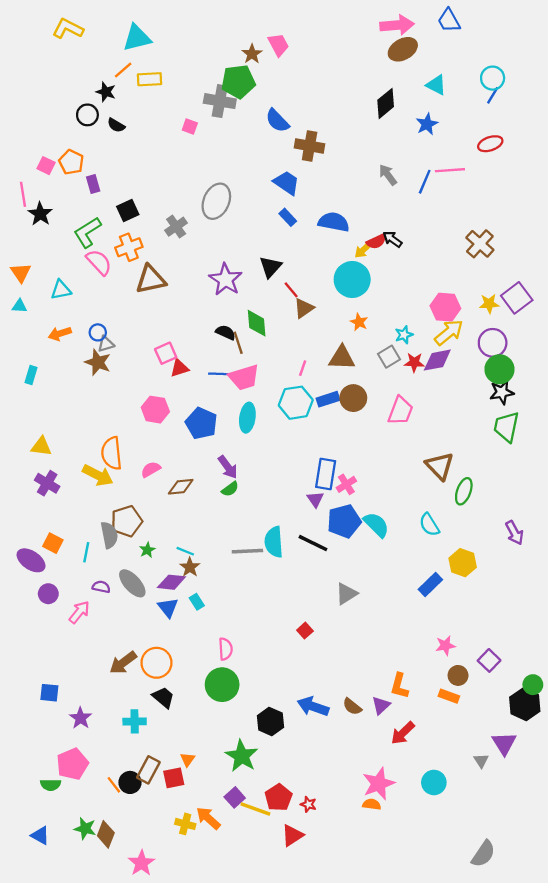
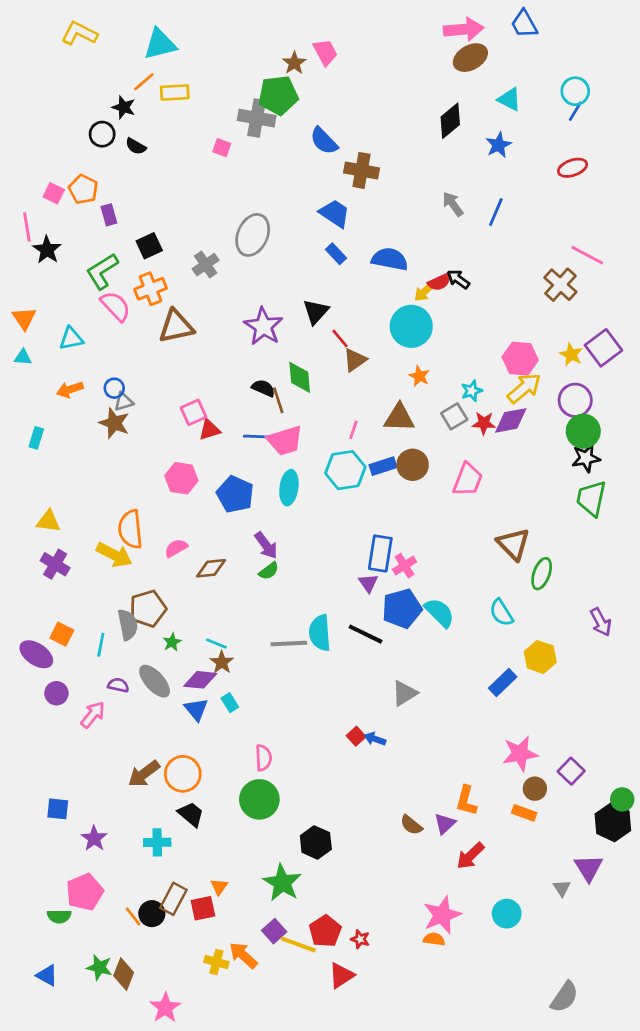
pink line: (450, 170) -> (587, 255), moved, turned 32
yellow star: (489, 304) -> (571, 355), turned 30
pink star: (445, 646) -> (520, 754), size x1.5
blue arrow: (313, 707) -> (375, 739), moved, size x0.6

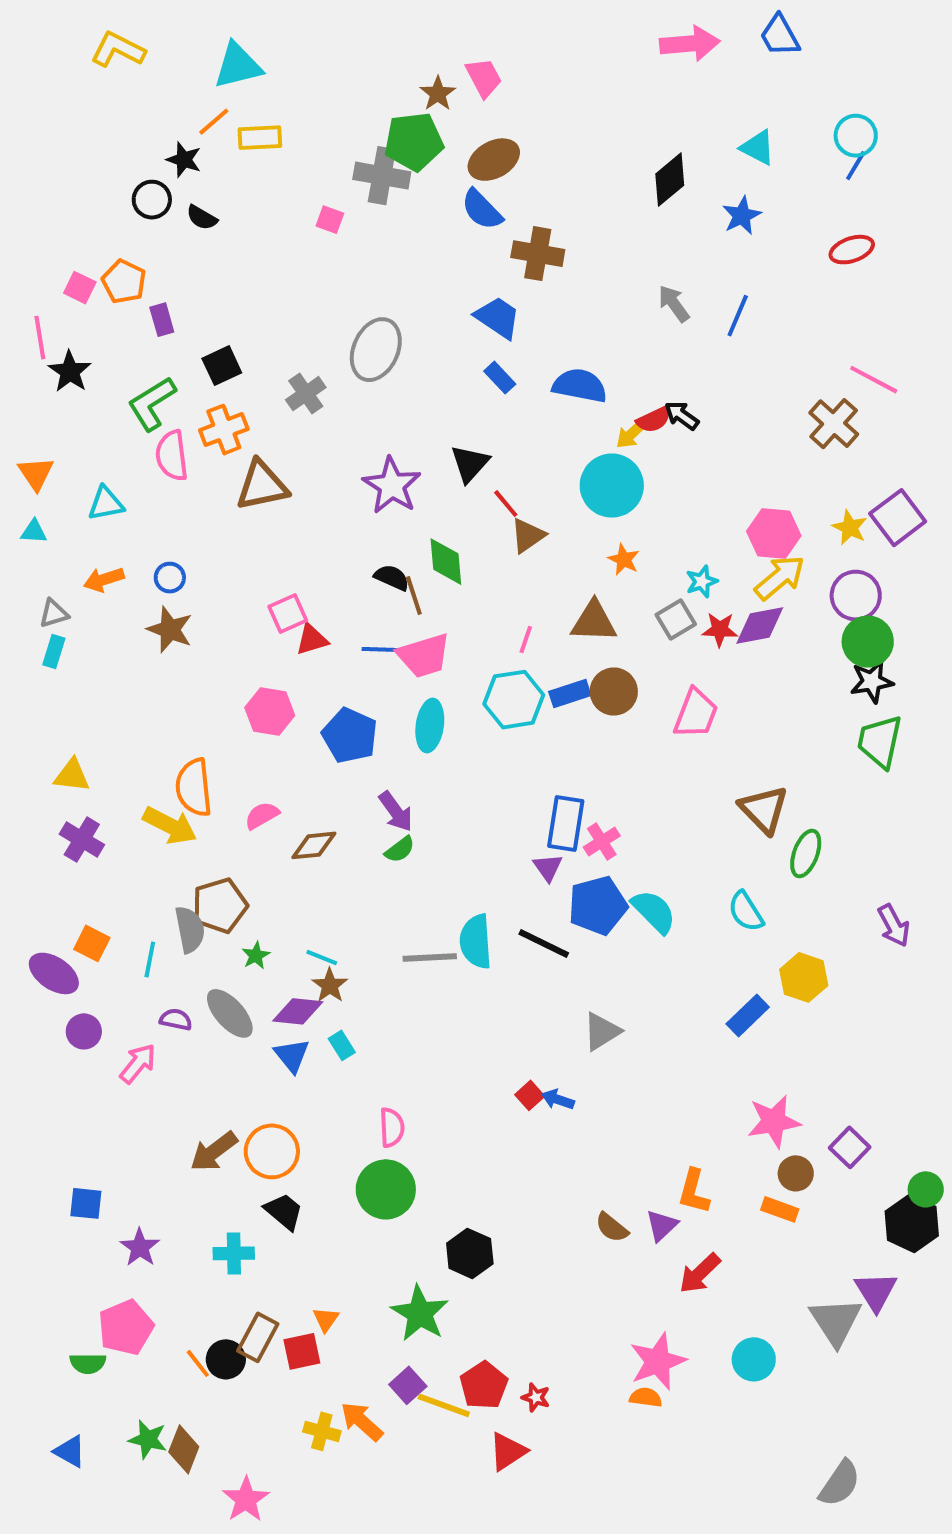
brown ellipse: (470, 58) -> (494, 160), moved
pink semicircle: (116, 306) -> (172, 456), turned -144
gray triangle: (124, 402) -> (54, 614), moved
gray triangle: (562, 888) -> (836, 1321), size x2.0

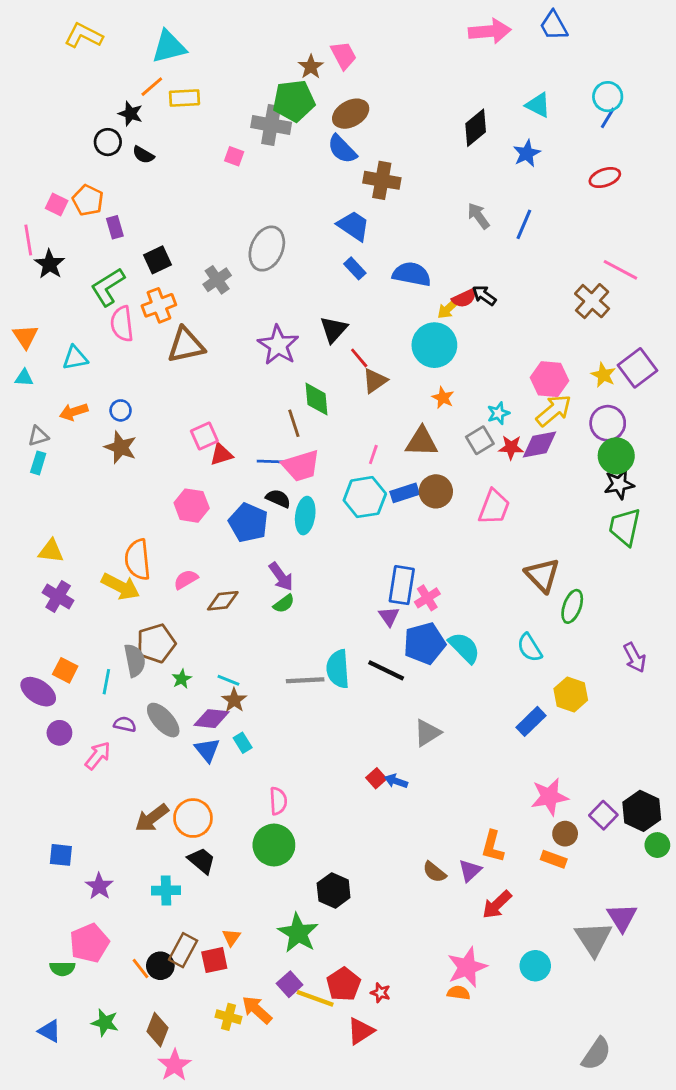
black semicircle: (392, 578) -> (278, 498), moved
black hexagon: (912, 1223) -> (642, 811), moved
brown diamond: (184, 1449) -> (157, 1030), moved

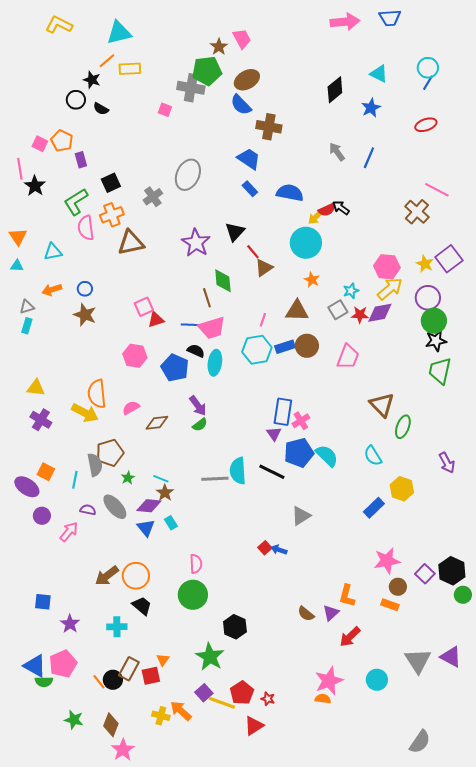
blue trapezoid: (554, 26) -> (390, 18), turned -65
purple triangle: (622, 917) -> (451, 657), moved, turned -30
blue triangle: (50, 1031) -> (35, 666), moved, size x1.4

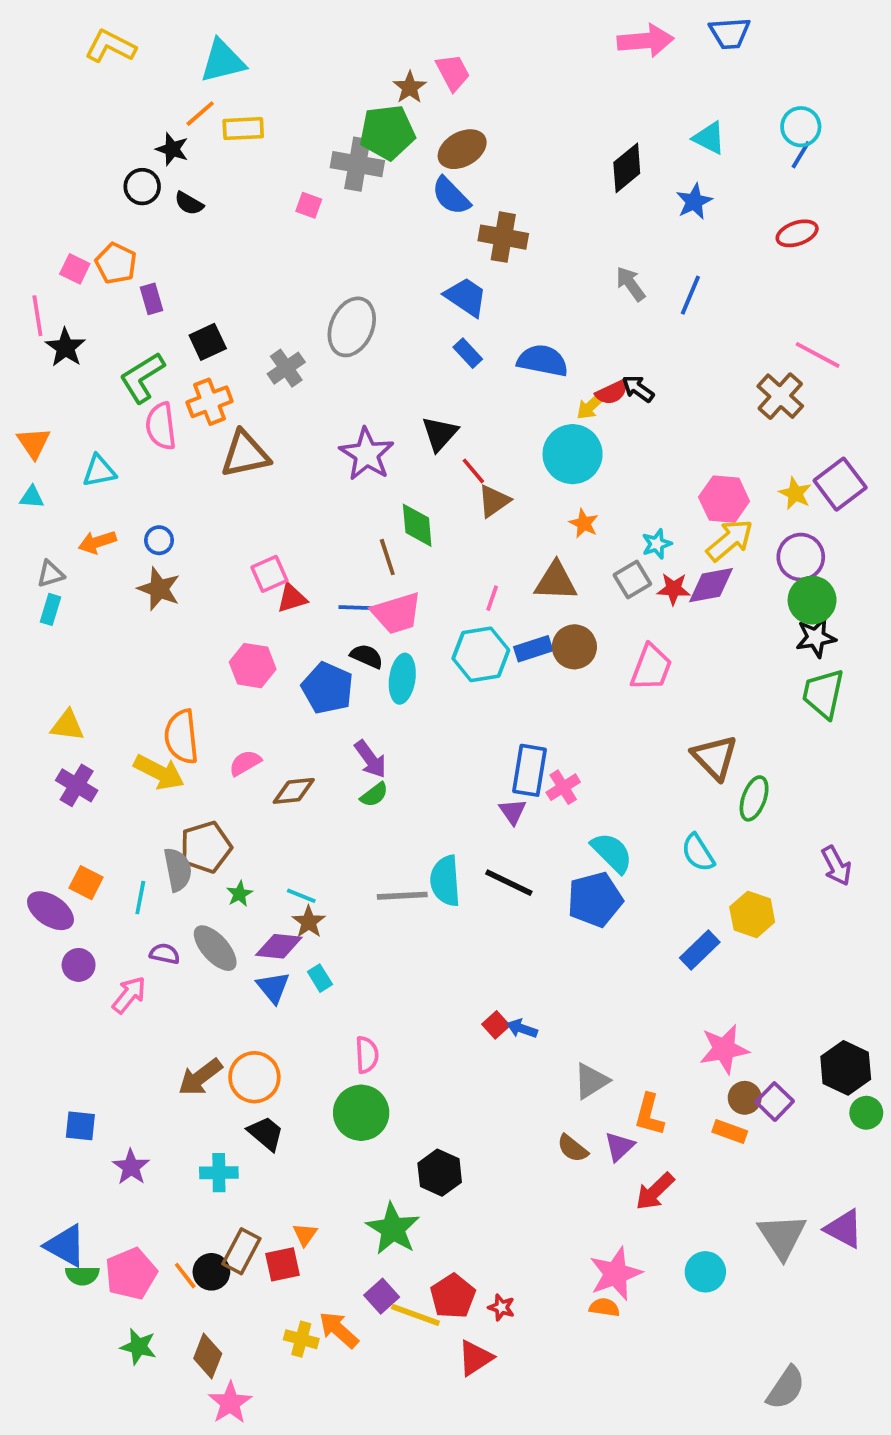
blue pentagon: (299, 453) -> (595, 899), moved
gray triangle: (301, 516) -> (591, 1081), moved
purple square: (425, 574) -> (775, 1102), moved
pink pentagon: (63, 664) -> (131, 1274), moved

